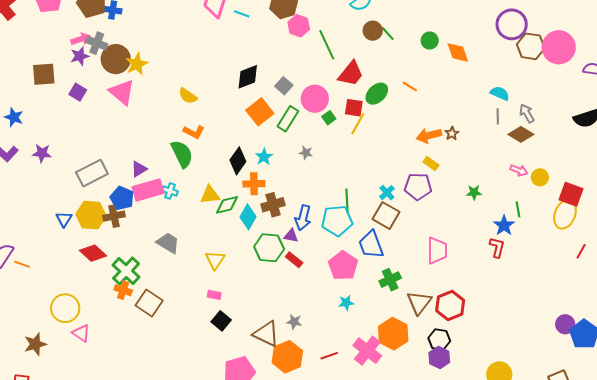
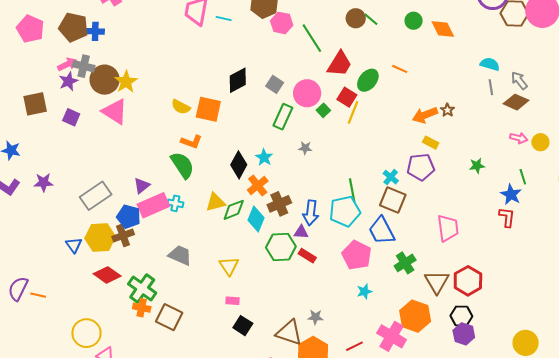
red square: (354, 108) -> (347, 97), turned 30
orange square: (260, 112) -> (208, 109), moved, turned -32
orange cross: (254, 184) -> (258, 185), turned -30

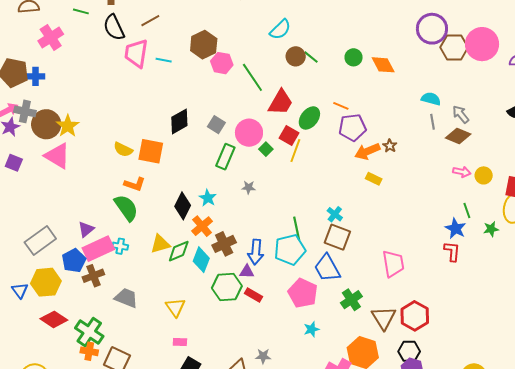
green star: (477, 166) -> (491, 229), moved
purple pentagon: (421, 167) -> (352, 127), moved
blue pentagon: (129, 217) -> (74, 261), turned 30
brown cross: (123, 235) -> (93, 276), moved

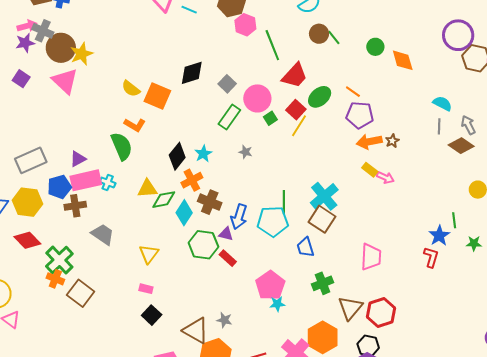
pink arrow: (462, 172) -> (385, 178), moved
cyan cross: (335, 214) -> (324, 196), size x1.8
brown cross: (224, 244) -> (210, 202), turned 35
blue trapezoid: (327, 268) -> (305, 247), size x0.7
pink pentagon: (303, 293) -> (270, 285), moved

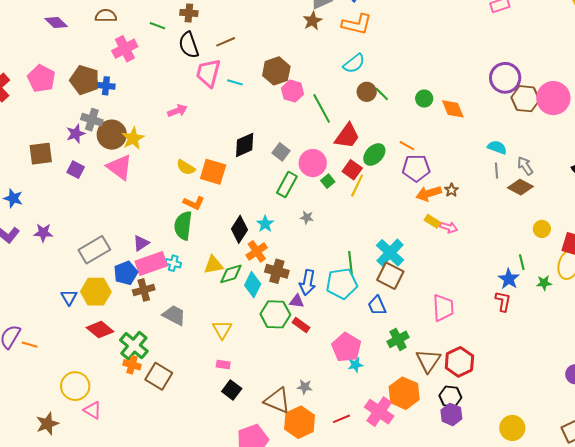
pink arrow: (27, 26) -> (177, 111), moved
green semicircle: (122, 146) -> (183, 226), turned -144

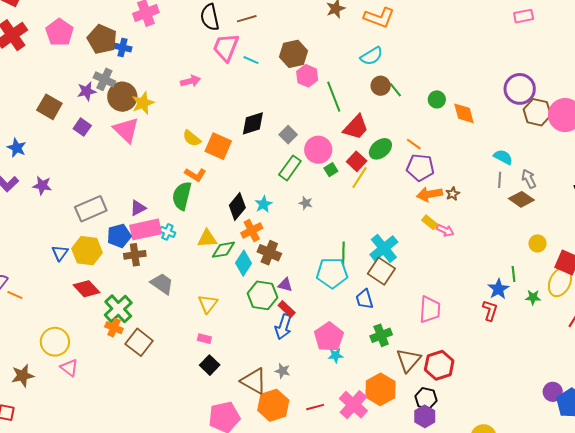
brown square: (41, 154) -> (49, 107), turned 30
blue arrow: (308, 283) -> (283, 327), moved

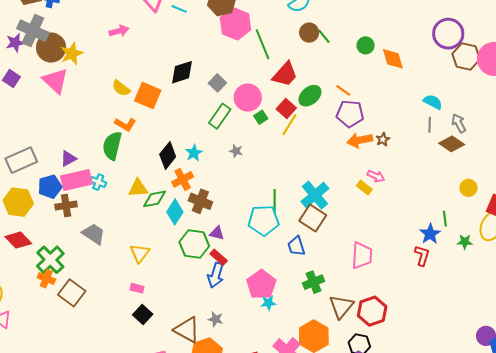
pink hexagon: (307, 76) -> (235, 24), size x1.4
gray cross: (104, 79) -> (33, 31), size x1.4
yellow rectangle: (430, 222) -> (364, 188), moved

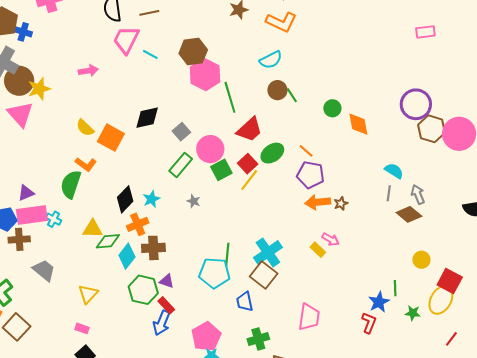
green square: (261, 117) -> (221, 170), size x1.5
brown cross: (200, 201) -> (153, 248), turned -30

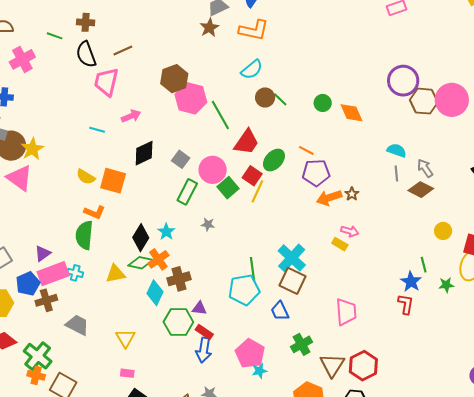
cyan line: (150, 54) -> (97, 130), moved
pink arrow: (88, 71) -> (131, 116), moved
green diamond: (108, 241) -> (141, 263), moved, turned 30

